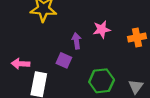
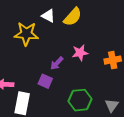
purple arrow: (76, 41) -> (57, 63), turned -128

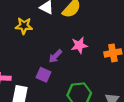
yellow star: (26, 34) -> (24, 26), size x0.7

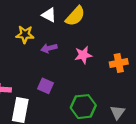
purple arrow: (55, 56) -> (49, 48), moved, turned 32

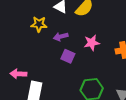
purple square: (45, 86) -> (68, 56), moved

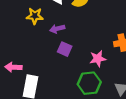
pink star: (92, 43) -> (98, 59), moved

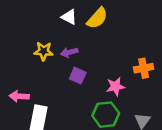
yellow star: (35, 16) -> (44, 51), moved

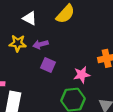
white triangle: (69, 17) -> (30, 18), moved

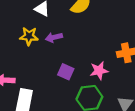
purple square: (48, 65) -> (66, 72), moved

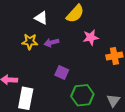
pink star: (99, 71) -> (91, 37), moved

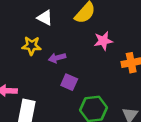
purple arrow: (51, 43) -> (57, 58), moved

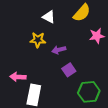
purple square: (69, 82) -> (69, 70), turned 32

